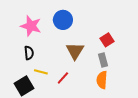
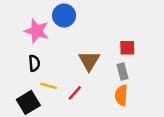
blue circle: (63, 20) -> (64, 15), moved
red square: (107, 40) -> (127, 48), turned 32

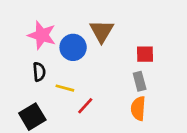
blue circle: (64, 15) -> (73, 47), moved
brown triangle: (89, 61) -> (102, 31), moved
yellow line: (49, 86) -> (65, 88), moved

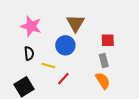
blue circle: (73, 47) -> (65, 45), moved
orange semicircle: (138, 108) -> (103, 81), turned 144

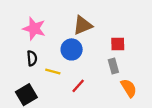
brown triangle: (75, 23) -> (83, 25), turned 36
red line: (63, 79) -> (78, 86), moved
orange semicircle: (103, 81) -> (129, 88), moved

